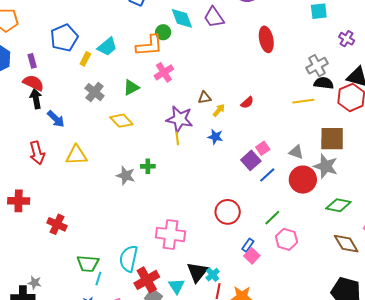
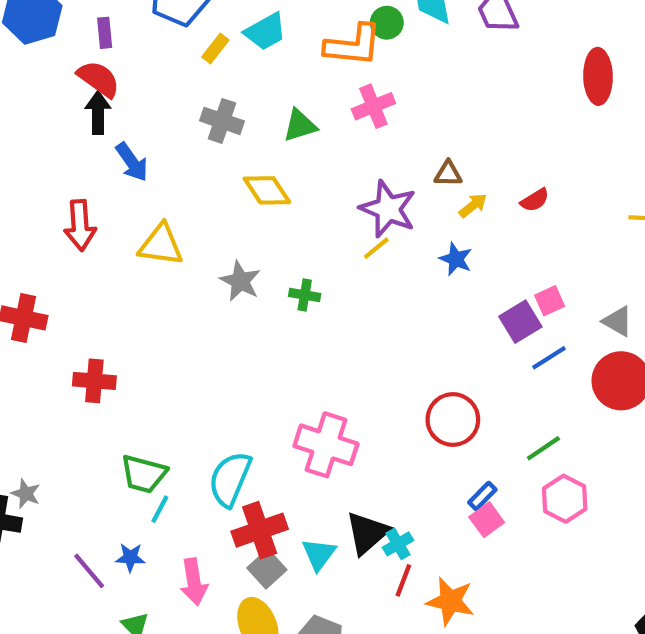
gray cross: (95, 92) -> (222, 121), turned -30
yellow line: (177, 138) -> (376, 248), turned 48
gray star: (126, 175) -> (240, 281), moved
red cross: (57, 224) -> (94, 381), turned -30

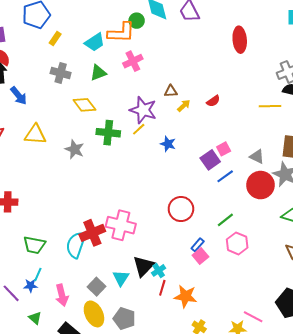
cyan trapezoid: (265, 32) -> (95, 42), moved
blue star: (456, 259) -> (168, 144), moved
green cross: (305, 295) -> (108, 133), moved, size x1.6
cyan line: (160, 509) -> (38, 274), moved
red cross: (260, 530) -> (92, 233), moved

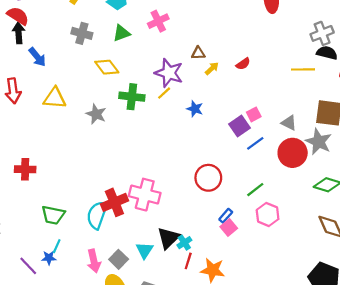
pink arrow: (62, 295) -> (94, 261), moved

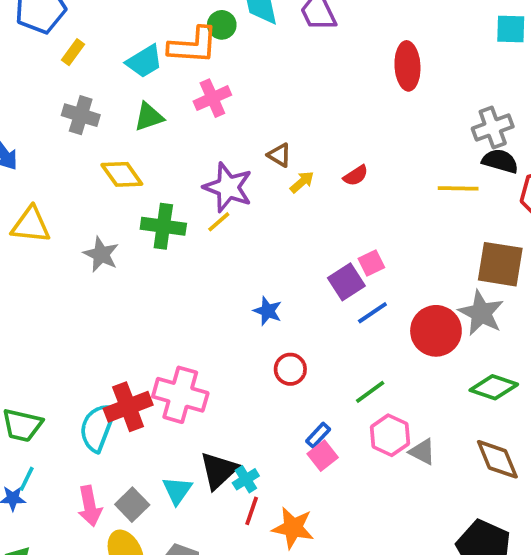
brown triangle: (198, 53) -> (279, 155), turned 32
blue star: (195, 109) -> (268, 311), moved
gray triangle: (289, 123) -> (422, 452), moved
red circle: (208, 178) -> (290, 369), size x0.7

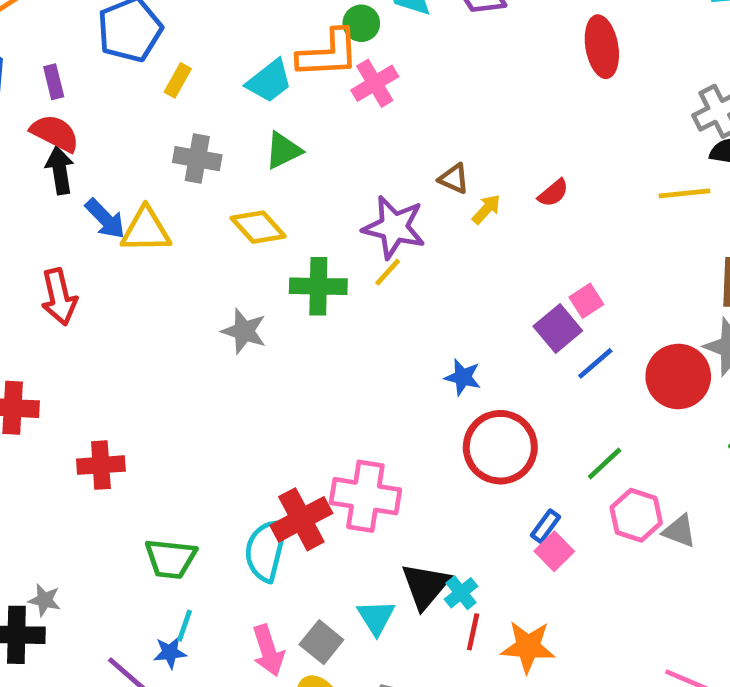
pink cross: (212, 98) -> (375, 83), moved
yellow triangle: (31, 225) -> (146, 230), moved
red circle: (290, 369) -> (500, 447), size x1.8

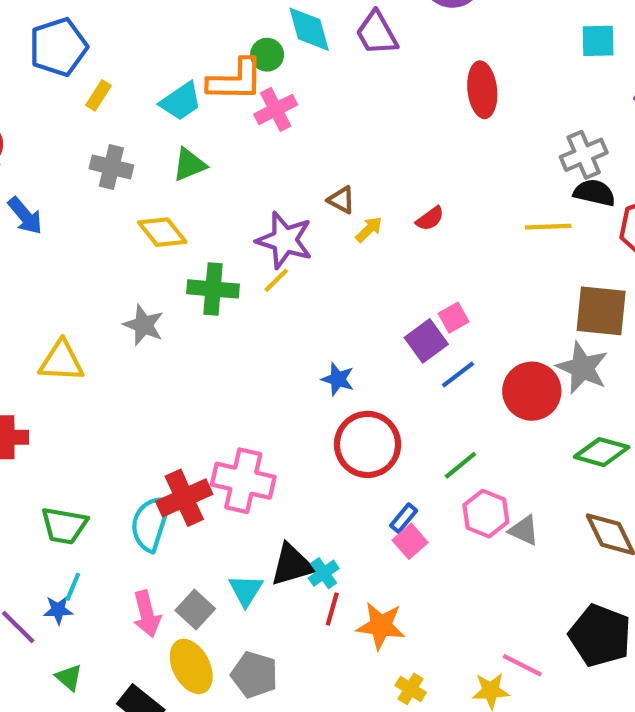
yellow triangle: (146, 230) -> (61, 361), moved
black triangle: (425, 586) -> (292, 565), turned 30

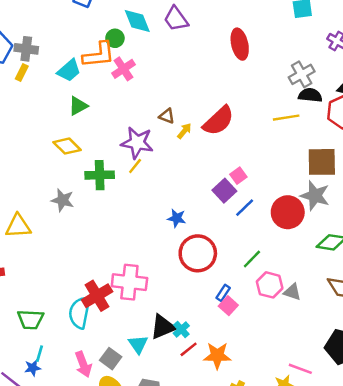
gray cross: (111, 167) -> (26, 49), moved
red semicircle: (430, 219) -> (218, 121), size x2.0
red line: (332, 609) -> (189, 349), turned 42

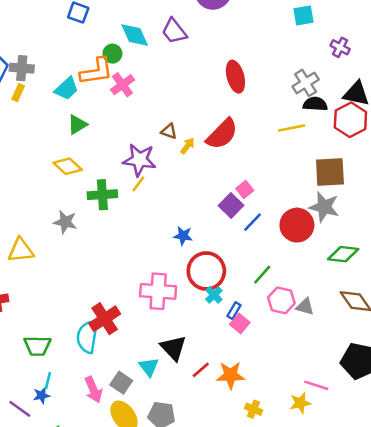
red ellipse: (240, 44) -> (235, 77), moved
pink cross: (129, 282) -> (158, 291), moved
black triangle: (163, 327) -> (173, 348), turned -48
cyan cross: (181, 329) -> (214, 295), moved

